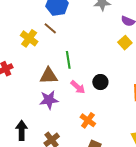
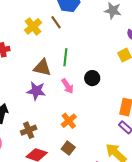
black circle: (100, 82) -> (92, 78), moved

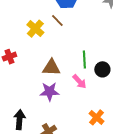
green line: (65, 57) -> (84, 59), moved
orange cross: (69, 121) -> (97, 117), moved

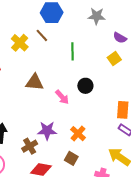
green line: (84, 59) -> (72, 51), moved
purple star: (49, 92) -> (47, 131), moved

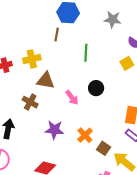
brown line: (42, 35) -> (57, 35), turned 48
yellow cross: (20, 43) -> (32, 59), moved, turned 30
brown cross: (30, 146) -> (30, 102), moved, turned -35
brown square: (71, 158) -> (104, 148), moved

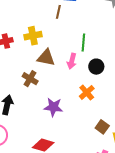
green line: (86, 53) -> (83, 43), moved
pink arrow: (72, 98) -> (72, 61), moved, turned 49
orange cross: (85, 135) -> (87, 92), moved

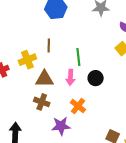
brown line: (58, 12) -> (49, 45), moved
brown cross: (30, 79) -> (42, 102), moved
orange cross: (87, 92) -> (78, 106), moved

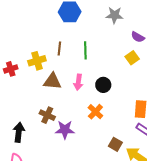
green line: (78, 57) -> (85, 50), moved
brown cross: (42, 102) -> (47, 115), moved
orange cross: (78, 106) -> (95, 112), moved

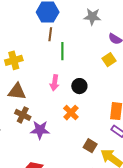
brown line: (59, 48) -> (50, 34), moved
brown triangle: (52, 81) -> (17, 92), moved

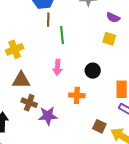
yellow square: (109, 60) -> (109, 39), turned -32
black circle: (79, 86) -> (93, 71), moved
orange cross: (71, 113) -> (77, 95), turned -35

